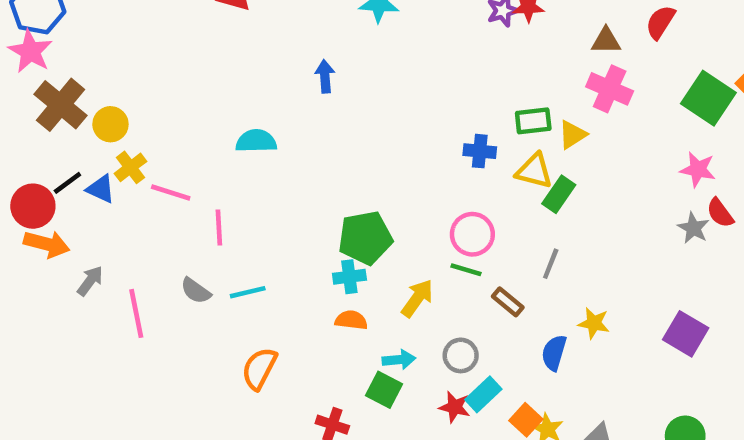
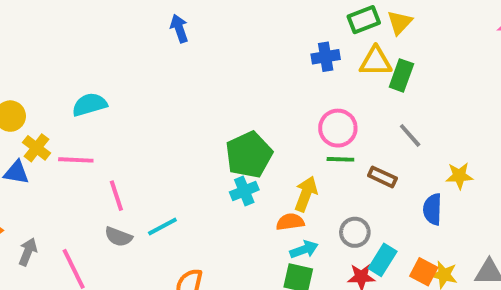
cyan semicircle: (256, 141) -> (90, 105), moved
pink line: (219, 228) -> (116, 196), moved
gray line: (551, 264) -> (410, 135), turned -48
orange semicircle: (351, 320) -> (290, 222), moved

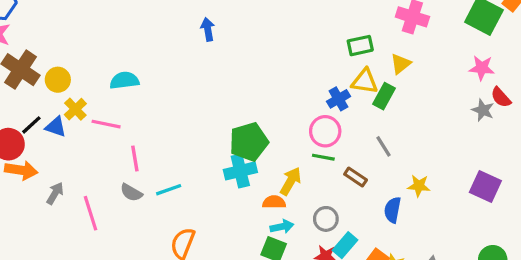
yellow triangle: (400, 22) -> (401, 64), moved
blue cross: (326, 57) -> (339, 99), moved, turned -30
cyan cross: (244, 191) -> (240, 171), size x1.4

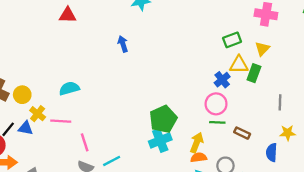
gray line: (383, 146) -> (280, 102), moved, turned 42
orange semicircle: (274, 202) -> (199, 158), moved

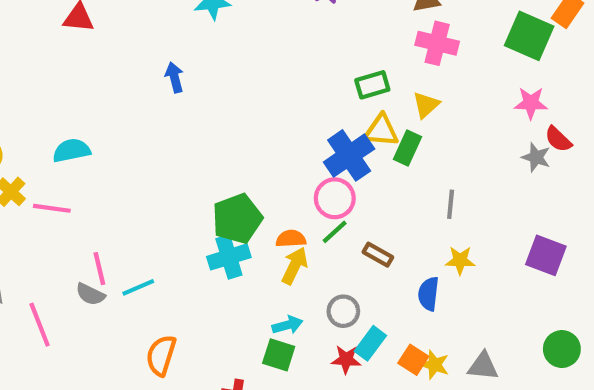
blue cross: (222, 80) -> (349, 155), size x1.6
green line: (217, 122) -> (335, 232), turned -49
pink line: (85, 142) -> (99, 269), moved
orange semicircle: (199, 158) -> (291, 239), moved

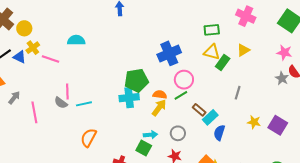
yellow triangle: (426, 105) -> (243, 50), moved
cyan semicircle: (72, 150) -> (76, 40), moved
blue cross: (349, 155) -> (169, 53), moved
yellow star: (460, 260) -> (254, 122), moved
cyan rectangle: (370, 343) -> (210, 117), moved

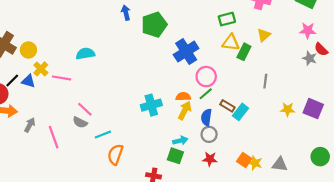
green pentagon: (136, 80) -> (154, 25), moved
pink line: (67, 92) -> (85, 109), turned -35
cyan line: (84, 104) -> (103, 134), moved
blue semicircle: (219, 133) -> (206, 117), moved

